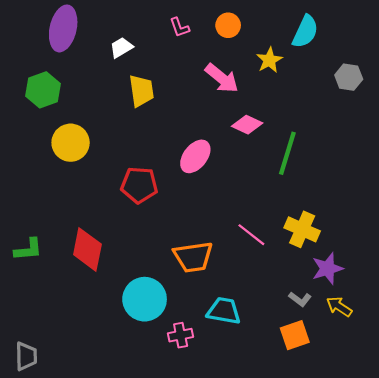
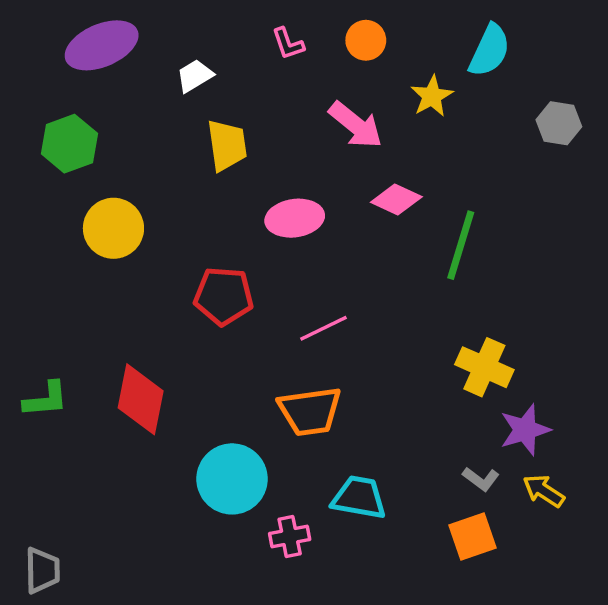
purple ellipse: (63, 28) -> (102, 45), turned 54
pink ellipse: (195, 156) -> (295, 218), moved, turned 44
pink line: (251, 235) -> (323, 328), moved, turned -64

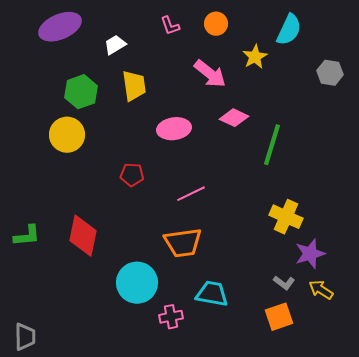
green hexagon: (69, 144) -> (81, 92), moved
red pentagon: (224, 296) -> (132, 175), size x0.7

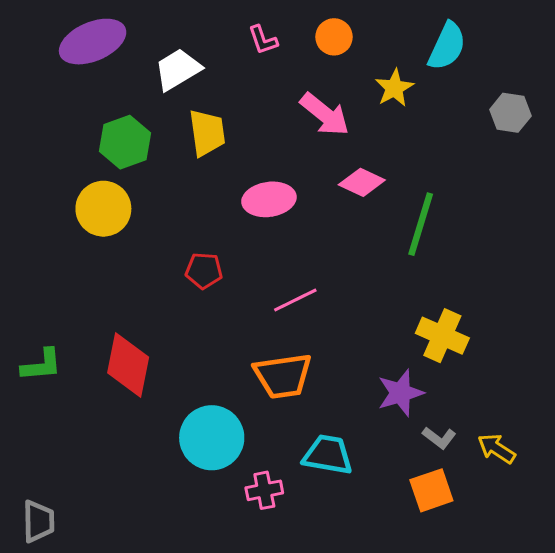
white trapezoid: (115, 45) -> (178, 69), size x1.4
purple star: (310, 254) -> (401, 393), moved

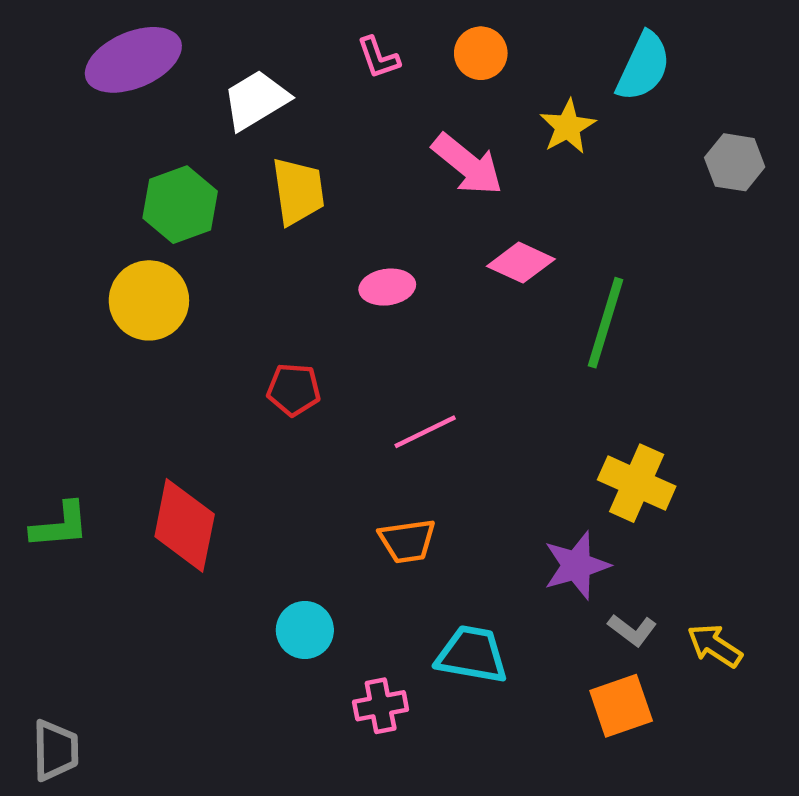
pink ellipse: (269, 199) -> (387, 287), size x0.7
orange trapezoid: (283, 376) -> (407, 541), size x0.7
cyan circle: (212, 438) -> (305, 630), size x0.6

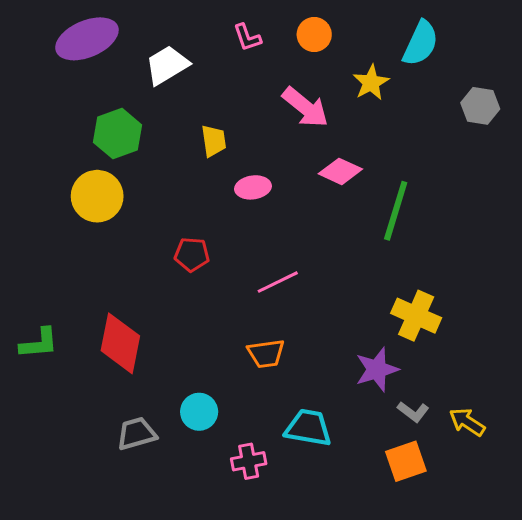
yellow trapezoid: (298, 191) -> (214, 141), moved, size x0.7
gray trapezoid: (55, 750) -> (136, 434), moved, turned -105

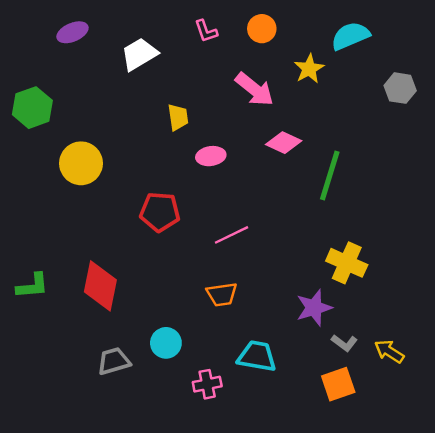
purple ellipse: (87, 39) -> (72, 32), size x0.6
cyan semicircle: (420, 43) -> (350, 36), turned -138
green hexagon: (118, 134) -> (32, 108), moved
red pentagon: (192, 254) -> (160, 212), size x1.4

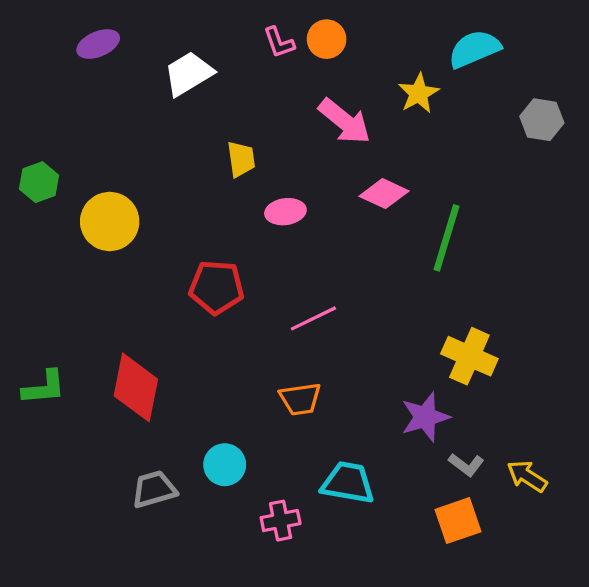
orange circle: (262, 29) -> (327, 39), moved
green hexagon: (32, 108) -> (39, 182), moved, size x0.7

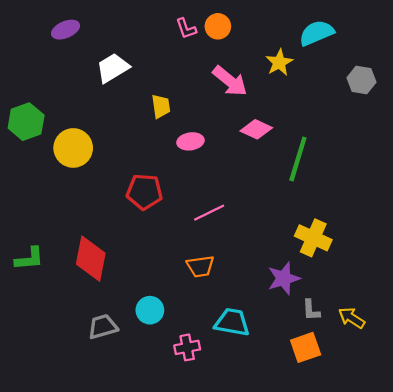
white trapezoid: (189, 74) -> (113, 68), moved
green hexagon: (39, 182) -> (26, 122), size x1.4
gray L-shape: (466, 465) -> (311, 310), turned 50

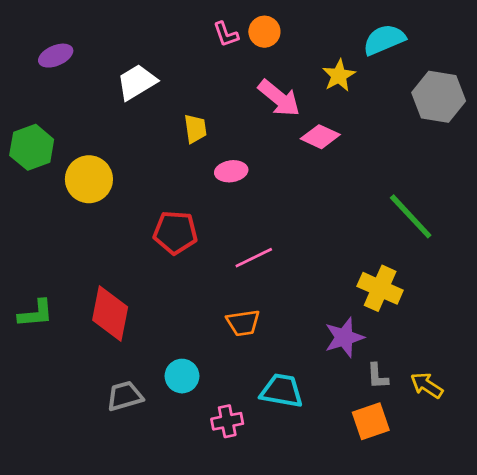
purple ellipse: (66, 30) -> (56, 56), moved
gray hexagon: (361, 80) -> (439, 97), size x1.5
pink diamond: (256, 129) -> (320, 137), moved
green line: (298, 159) -> (411, 216), moved, turned -60

